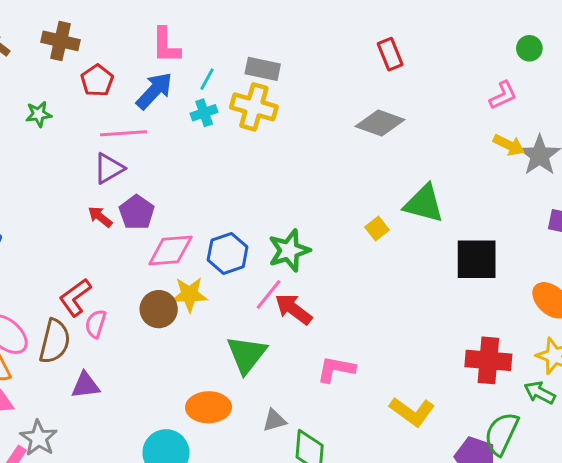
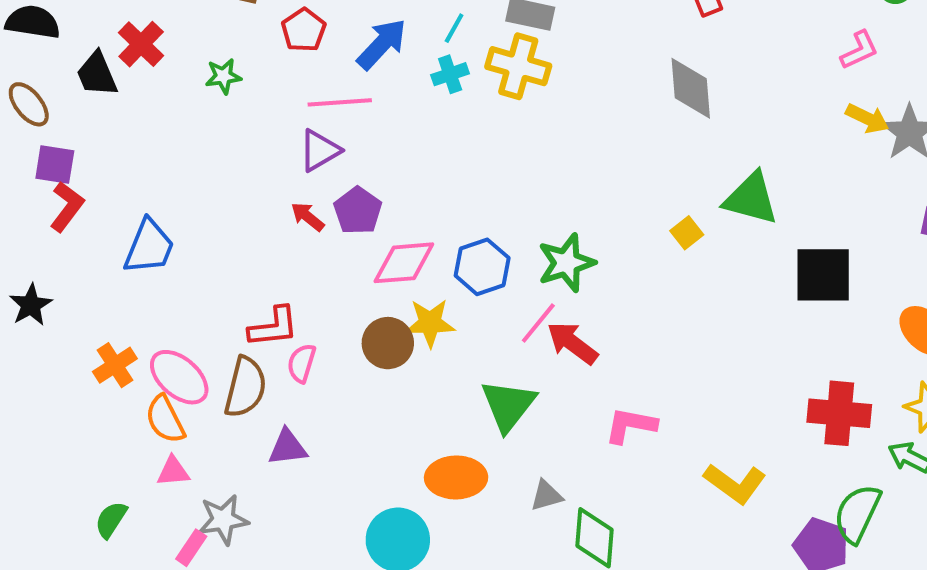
gray diamond: (380, 123) -> (691, 88), turned 66
red L-shape: (75, 297) -> (273, 327), turned -150
gray star: (39, 438) -> (223, 520), turned 30

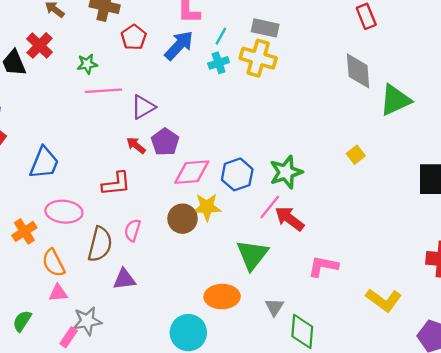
pink line: (340, 102) -> (103, 91), moved
green triangle: (751, 199) -> (395, 100), moved, turned -40
red L-shape: (273, 327) -> (116, 184), moved
pink ellipse: (179, 377) -> (64, 212), moved, turned -36
gray triangle: (546, 496) -> (274, 307), turned -42

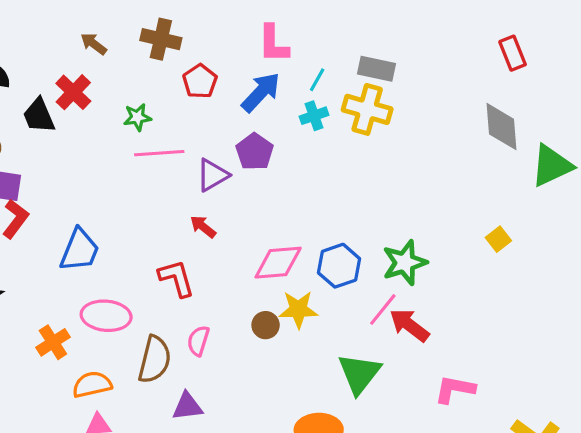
purple pentagon: (165, 142) -> (255, 152), moved
red L-shape: (116, 184) -> (176, 278), turned -100
brown circle: (183, 219) -> (266, 325), size x0.7
orange semicircle: (53, 263) -> (92, 385), turned 104

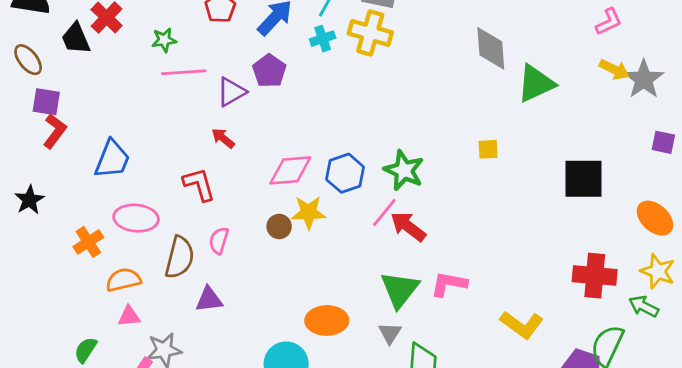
yellow square: (498, 239) -> (488, 149), turned 35
green star: (405, 263) -> (404, 170), turned -30
green triangle: (359, 374) -> (400, 290), moved

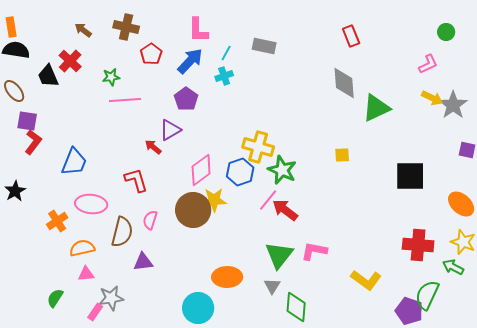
yellow cross: (370, 33) -> (258, 147), moved
purple triangle: (231, 92) -> (170, 130), moved
pink diamond: (290, 170) -> (201, 170), turned -32
brown circle: (279, 226) -> (193, 210), size x2.0

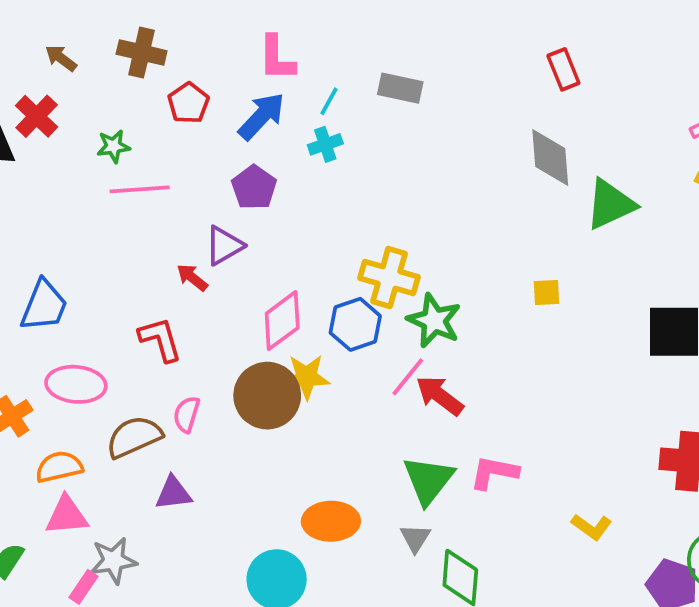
brown semicircle: (122, 232) -> (134, 437), turned -128
pink triangle: (86, 274) -> (67, 516), size x1.4
yellow L-shape: (366, 280) -> (592, 527), size x0.7

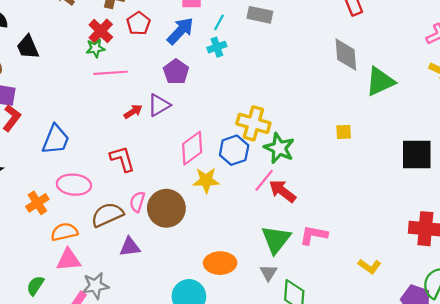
red cross: (37, 116) -> (101, 31), moved
red arrow: (192, 277) -> (133, 112), moved, turned 108
brown circle: (267, 396) -> (166, 208), moved

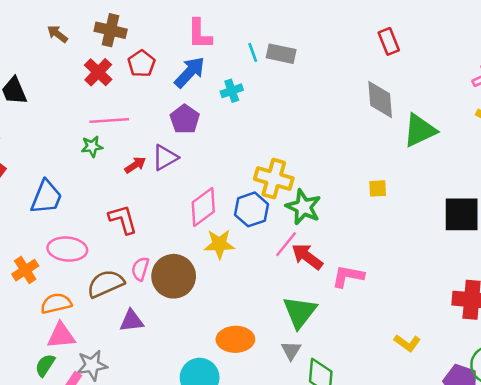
cyan line: (219, 22) -> (253, 52), moved, turned -49
green star: (95, 48) -> (92, 146), moved
pink L-shape: (314, 235) -> (348, 276), moved
green semicircle: (35, 286) -> (45, 365), moved

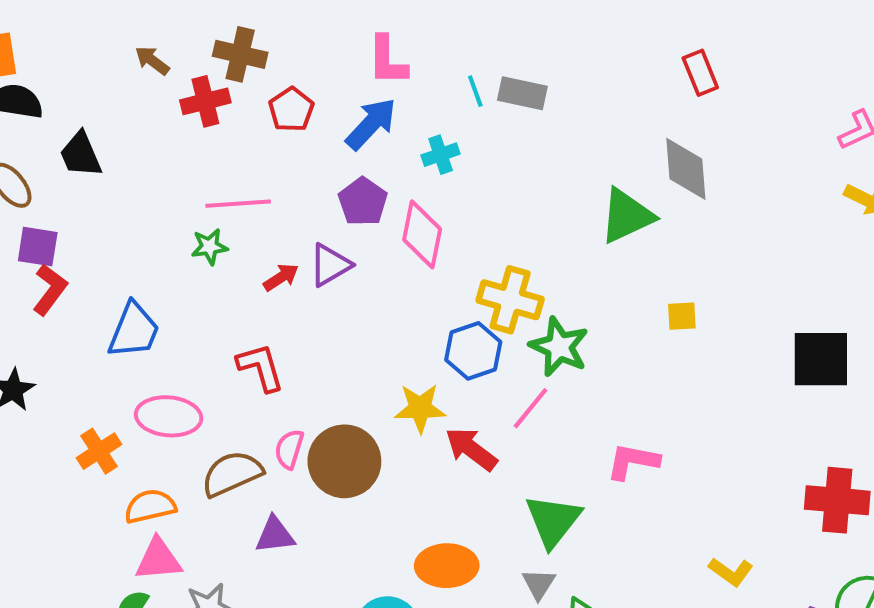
red cross: (98, 72) -> (205, 101), moved, turned 32
green triangle: (420, 130) -> (627, 216), moved
pink diamond: (203, 207) -> (422, 234), moved, turned -42
red arrow: (307, 256) -> (471, 449), moved

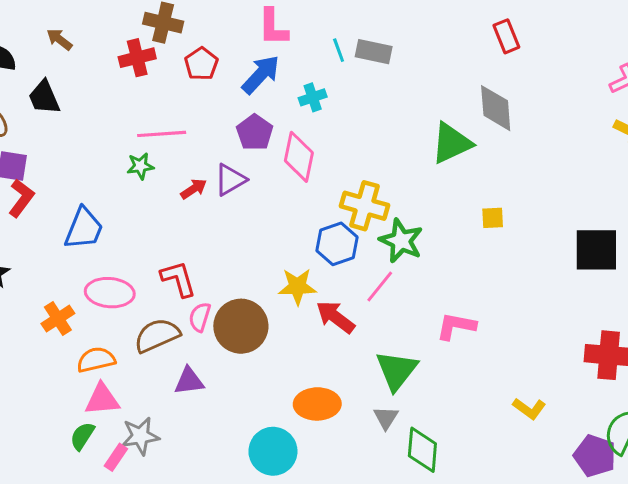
brown arrow: (152, 60) -> (59, 39), moved
red L-shape: (261, 367) -> (178, 279), moved

